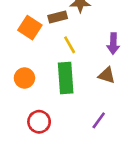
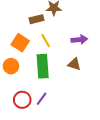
orange square: (30, 28) -> (20, 43), moved
purple arrow: (113, 44) -> (79, 40), turned -98
purple line: (99, 120) -> (42, 99), moved

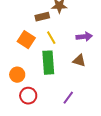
orange circle: (11, 66) -> (17, 75), moved
purple line: (42, 99) -> (68, 98), moved

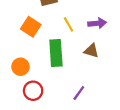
yellow line: (51, 38) -> (68, 24), moved

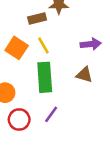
yellow line: (68, 24) -> (43, 45), moved
purple line: (79, 93) -> (51, 114), moved

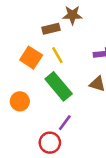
green rectangle: (45, 77) -> (59, 86), turned -36
red circle: (19, 119) -> (50, 143), moved

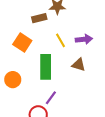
yellow line: (57, 55) -> (61, 40), moved
green rectangle: (59, 86) -> (46, 67), turned 40

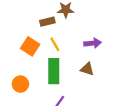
yellow line: (61, 40) -> (55, 44), moved

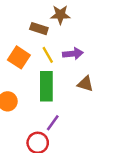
brown rectangle: (47, 22) -> (39, 29), turned 32
purple arrow: (93, 43) -> (73, 54), moved

